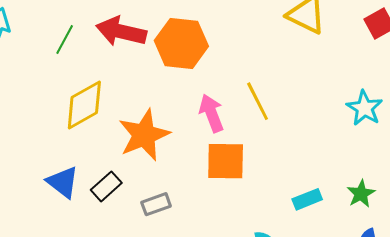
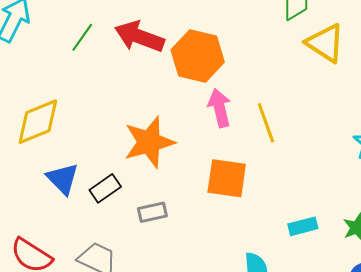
yellow diamond: (84, 105) -> (38, 122), moved
pink arrow: (211, 113) -> (220, 108), moved

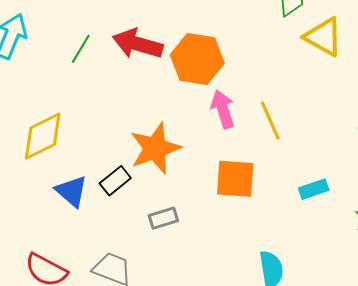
black rectangle: (105, 188) -> (115, 181), moved
cyan rectangle: (303, 226) -> (314, 189), moved

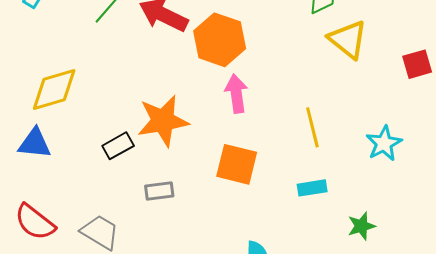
yellow line: (270, 121) -> (312, 127), moved
blue triangle: (72, 191) -> (35, 143), moved, turned -45

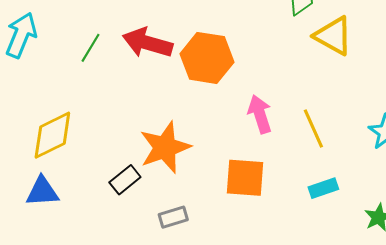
pink arrow: (236, 94) -> (260, 114), moved

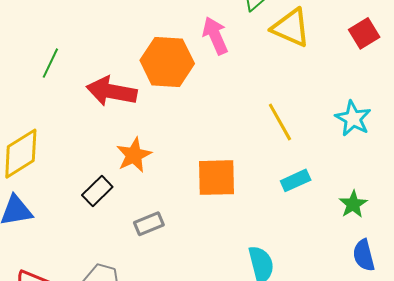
red arrow: (147, 43) -> (112, 91), moved
pink arrow: (260, 114) -> (215, 36), moved
orange star: (165, 147) -> (134, 155), size x0.7

